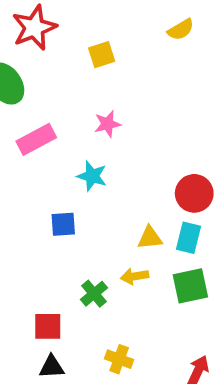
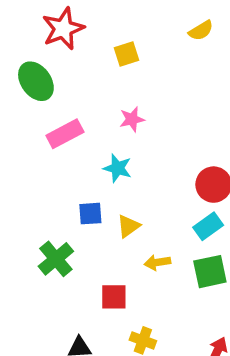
yellow triangle: (150, 238) -> (128, 226), moved, turned -30
cyan rectangle: (188, 238) -> (208, 226), turned 40
green cross: (94, 294) -> (56, 259), moved, size x1.4
red square: (48, 326) -> (114, 297), moved

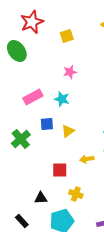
pink rectangle: (65, 134) -> (33, 97), moved
green cross: (56, 259) -> (21, 139), moved
yellow arrow: (157, 262) -> (87, 159), moved

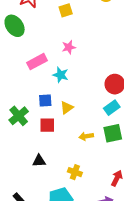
pink rectangle: (33, 97) -> (37, 62), moved
red square: (60, 170) -> (47, 125), moved
black triangle: (41, 198) -> (39, 161), moved

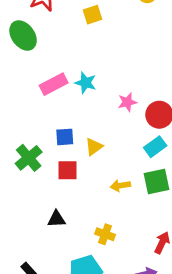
pink star: (69, 47) -> (127, 102), moved
cyan star: (61, 75) -> (86, 83), moved

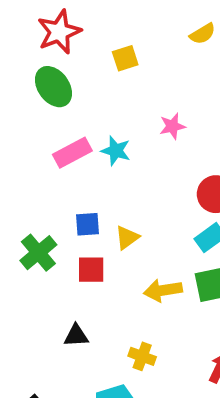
green ellipse: (23, 35) -> (53, 87), moved
pink star: (127, 102) -> (172, 126), moved
yellow arrow: (120, 186) -> (163, 290), size x1.4

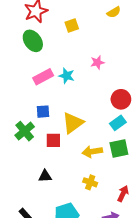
blue square: (87, 224) -> (43, 112), moved
yellow triangle: (127, 238) -> (73, 123), size x1.6
yellow cross: (142, 356) -> (90, 182), moved

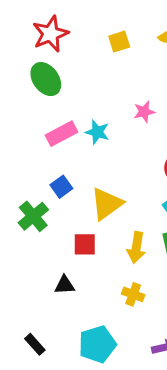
yellow square: (72, 25) -> (119, 42), moved
blue square: (43, 112) -> (61, 187), turned -32
red square: (53, 140) -> (85, 244), moved
yellow arrow: (92, 152) -> (136, 248), turned -72

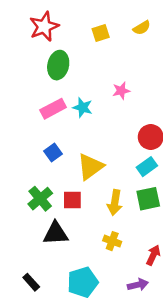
green ellipse: (46, 79) -> (58, 65), moved, turned 48
green cross: (33, 216) -> (40, 199), moved
black triangle: (65, 285) -> (56, 233), size x1.5

